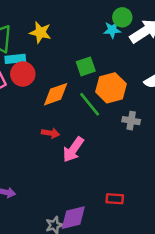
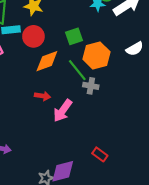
red circle: (23, 74) -> (33, 36), moved
gray cross: (131, 121) -> (91, 86), moved
red rectangle: (115, 199) -> (100, 154), turned 32

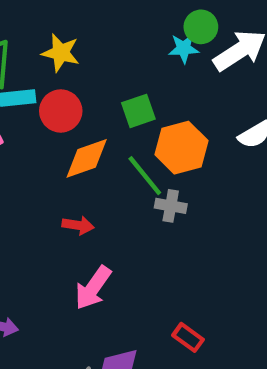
pink arrow: (63, 111) -> (93, 288), moved

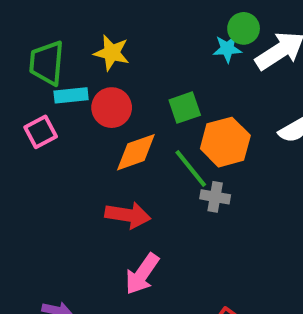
red arrow: (78, 225) -> (128, 215), size x1.5

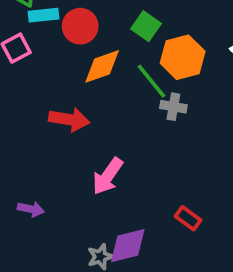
green square: (185, 108) -> (146, 26), turned -36
red arrow: (128, 215) -> (69, 119), moved

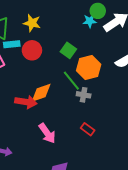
orange diamond: (102, 66) -> (41, 93), moved
pink arrow: (108, 176) -> (47, 133), turned -70
red rectangle: (188, 218) -> (88, 129), moved

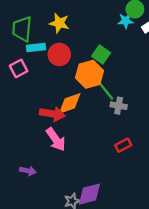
orange hexagon: (89, 68) -> (90, 74), moved
red rectangle: (88, 129) -> (123, 145), turned -64
pink arrow: (47, 133) -> (56, 139), moved

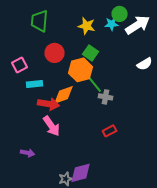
yellow star: (59, 23) -> (87, 26), moved
green trapezoid: (22, 29) -> (40, 21), moved
cyan rectangle: (36, 48) -> (35, 84), moved

